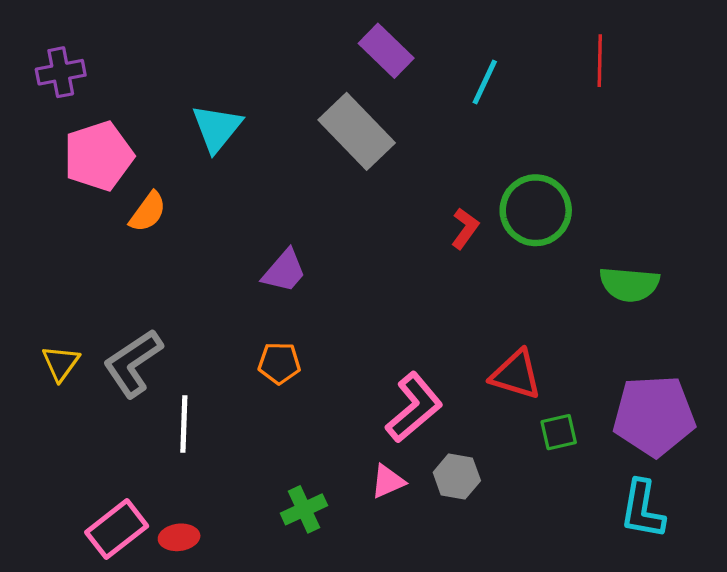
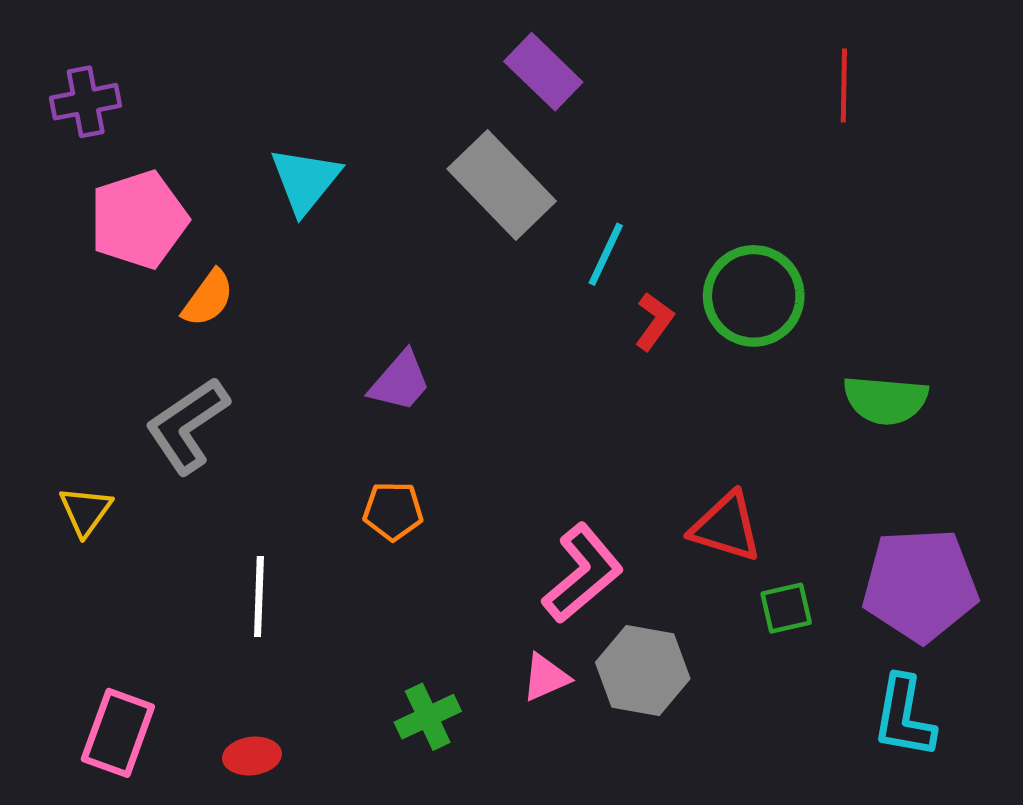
cyan line: (485, 82) -> (606, 254), moved
gray L-shape: (133, 363) -> (187, 425), moved
gray hexagon: (457, 477) -> (643, 670), size x1.4
pink rectangle: (117, 529) -> (118, 733), moved, turned -32

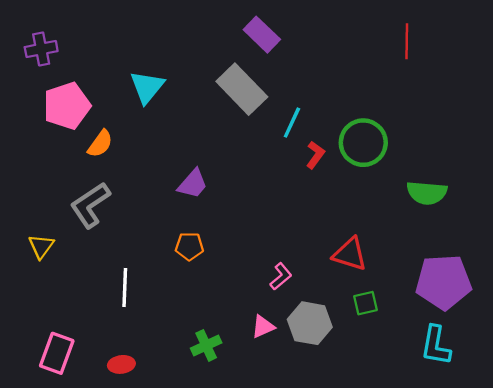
pink L-shape: (583, 573) -> (281, 276), size x0.6
green square: (786, 608) -> (365, 303), moved

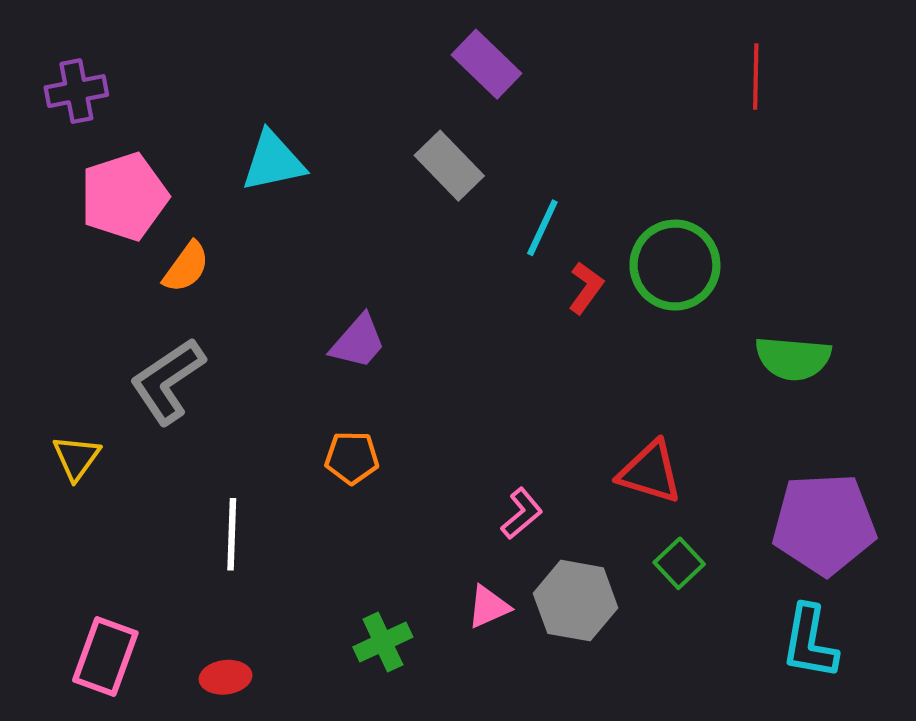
cyan triangle: (147, 87) -> (273, 161), turned 39
gray rectangle: (242, 89) -> (449, 166), size x0.7
green square: (365, 303) -> (679, 563), turned -30

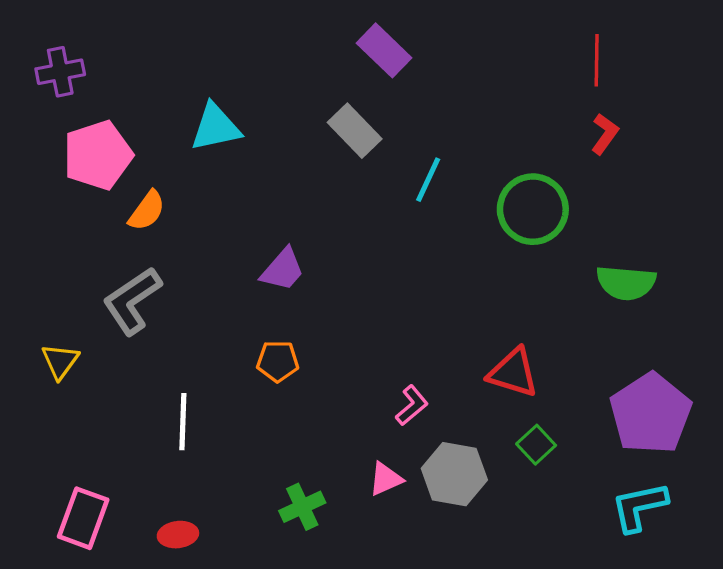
red L-shape: (586, 288) -> (605, 134), moved
purple pentagon: (824, 524) -> (651, 414), turned -30
cyan L-shape: (810, 642) -> (639, 507), turned 68

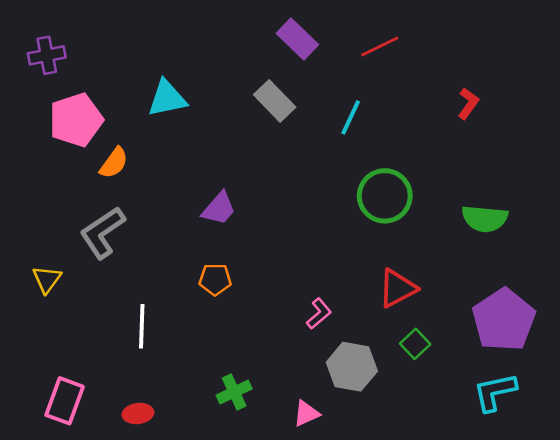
red line: (597, 60) -> (380, 46), moved, turned 63
cyan line: (428, 180) -> (351, 117), moved
green circle: (533, 209) -> (385, 196), moved
red triangle: (513, 373) -> (397, 288), turned -45
pink triangle: (386, 479) -> (306, 414), moved

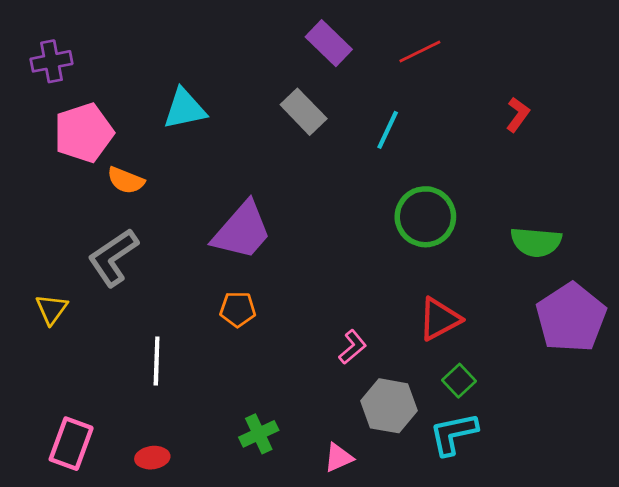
orange semicircle: (114, 163) -> (126, 180), turned 76
purple trapezoid: (219, 208) -> (242, 231), size x1.6
purple pentagon: (504, 320) -> (571, 318), moved
cyan L-shape: (495, 392) -> (453, 434), moved

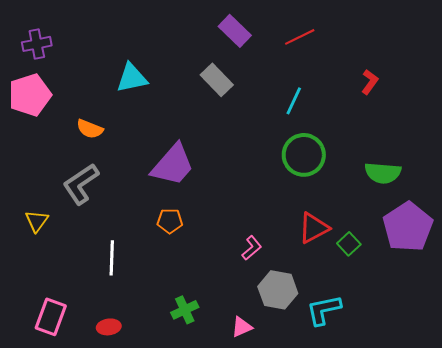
cyan line: (388, 130) -> (294, 101), moved
pink pentagon: (84, 133) -> (30, 95), moved
green square: (459, 381) -> (349, 244), moved

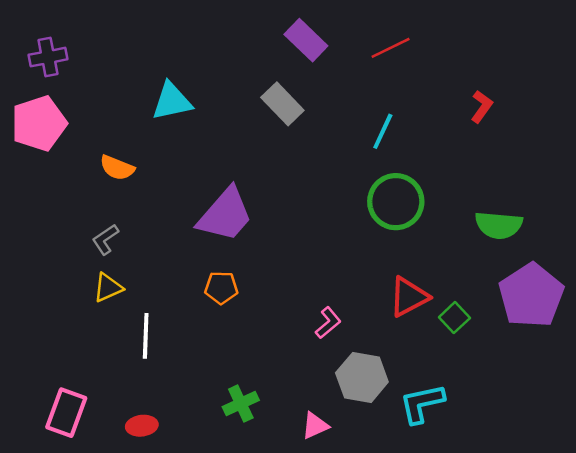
gray L-shape: (81, 184) -> (105, 239), size x0.6
yellow triangle: (37, 221) -> (108, 288), moved, turned 30

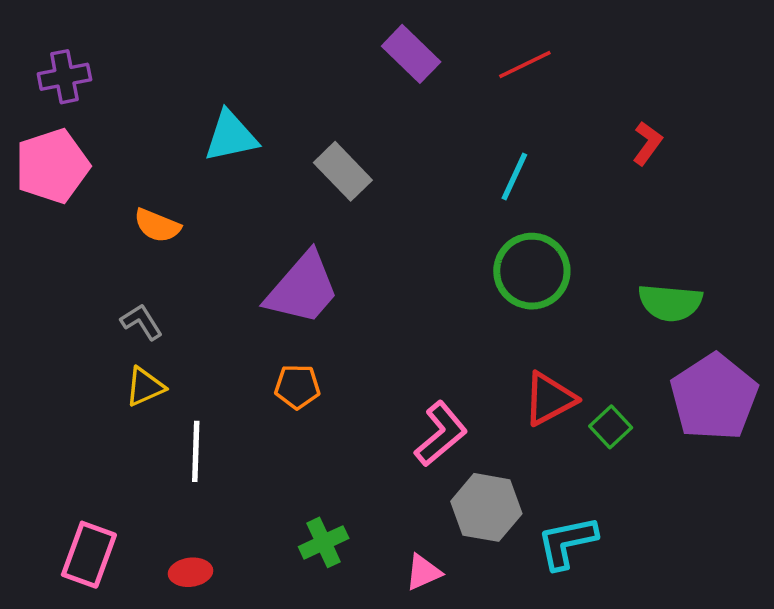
gray rectangle: (282, 104) -> (343, 171), moved
gray L-shape: (105, 239) -> (141, 322), turned 92
pink L-shape: (328, 323) -> (441, 434), size x1.5

